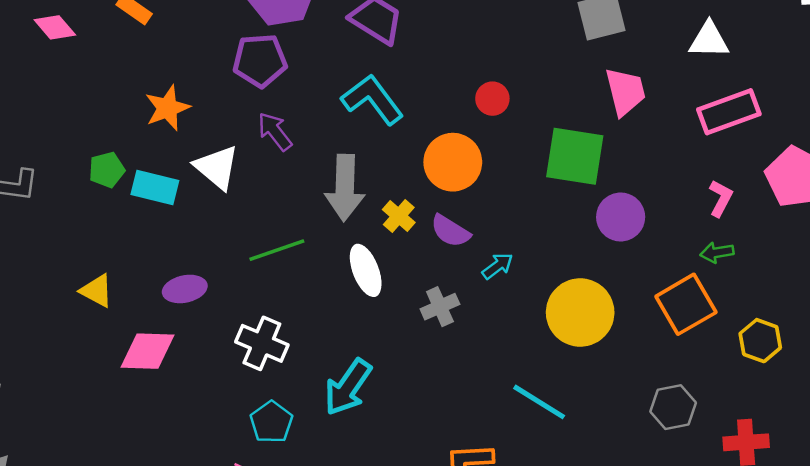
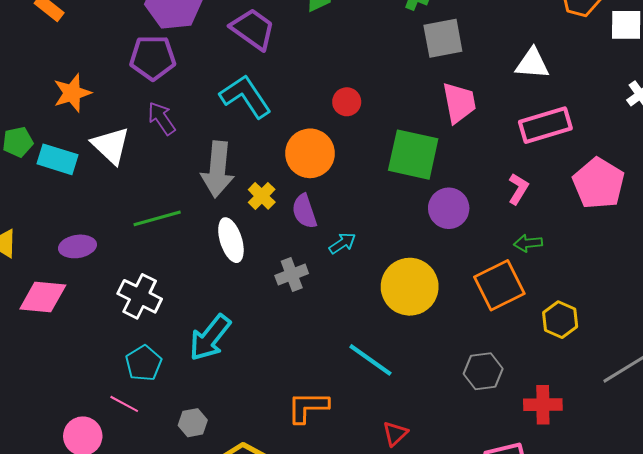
pink L-shape: (721, 198) -> (518, 189), moved
purple semicircle: (450, 231) -> (304, 211), turned 36

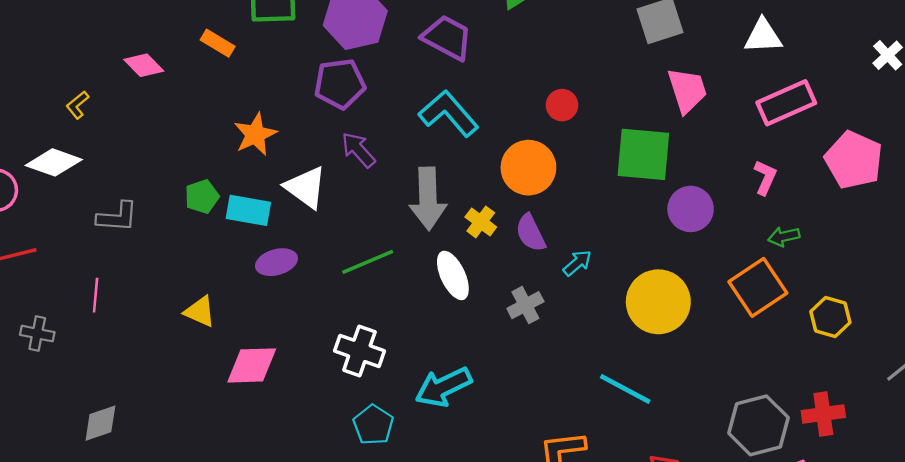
purple ellipse: (77, 246) -> (276, 262), moved
cyan arrow: (210, 338) -> (443, 387), turned 33
gray hexagon: (483, 371) -> (758, 425), moved, size x1.4

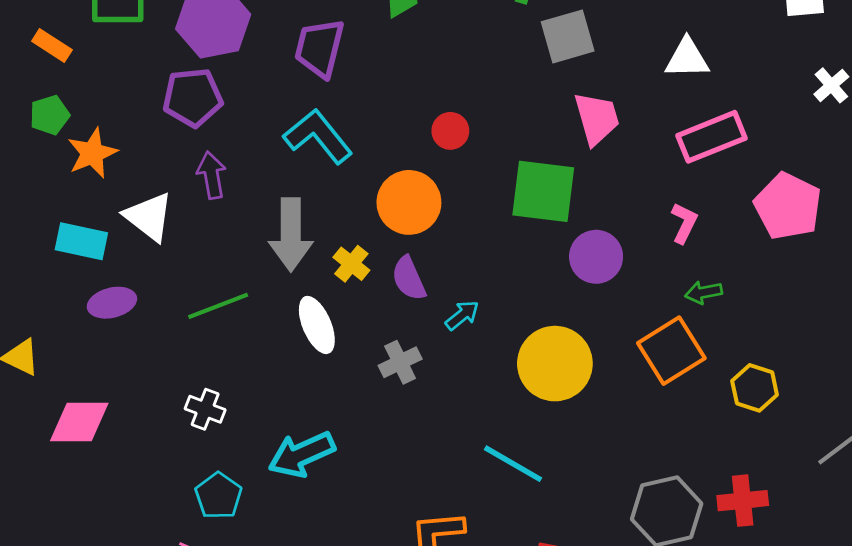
purple trapezoid: (447, 38) -> (319, 48), turned -106
purple arrow: (358, 150) -> (212, 175), turned 30
green pentagon: (202, 197) -> (50, 115), moved
white cross: (359, 351) -> (205, 409), size x0.7

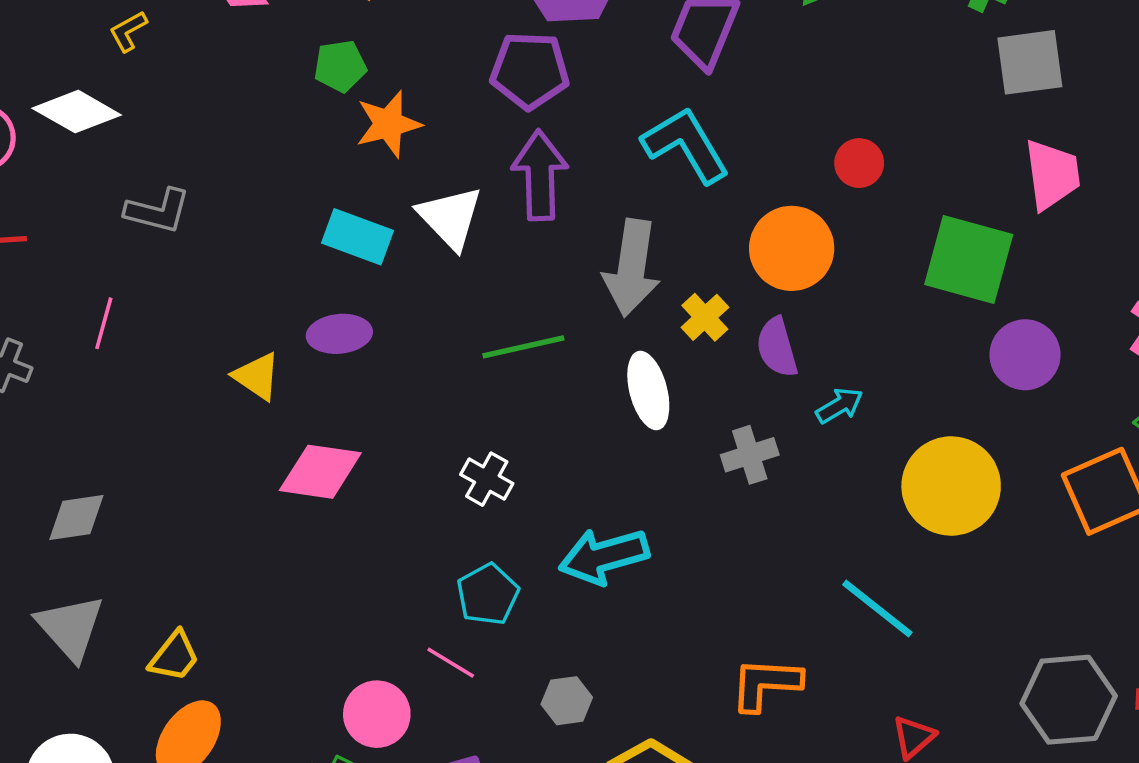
purple arrow: (212, 175) -> (540, 175), size x1.4
purple ellipse: (112, 303) -> (339, 334), moved

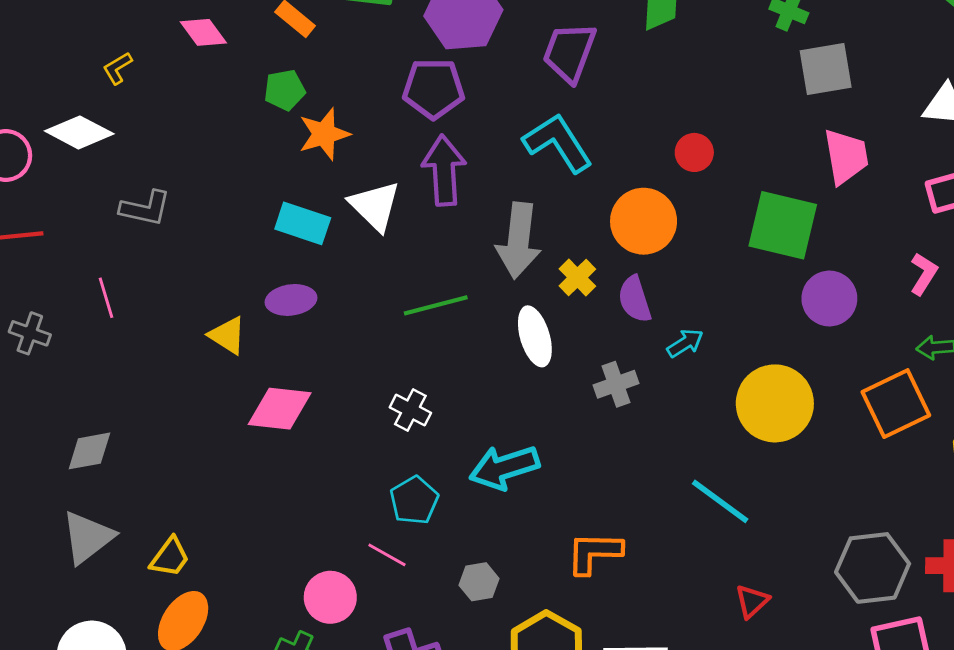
pink line: (104, 323) -> (106, 298), turned -30
gray triangle: (70, 627) -> (88, 537), turned 36
orange L-shape: (766, 684) -> (594, 553), moved

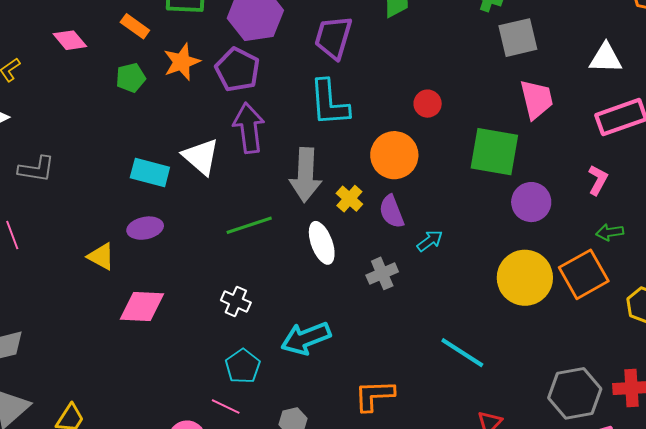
purple pentagon: (433, 88) -> (237, 70), turned 30
orange star: (324, 134) -> (182, 62), moved
cyan L-shape: (558, 143) -> (329, 103), turned -148
yellow circle: (775, 403) -> (525, 278), moved

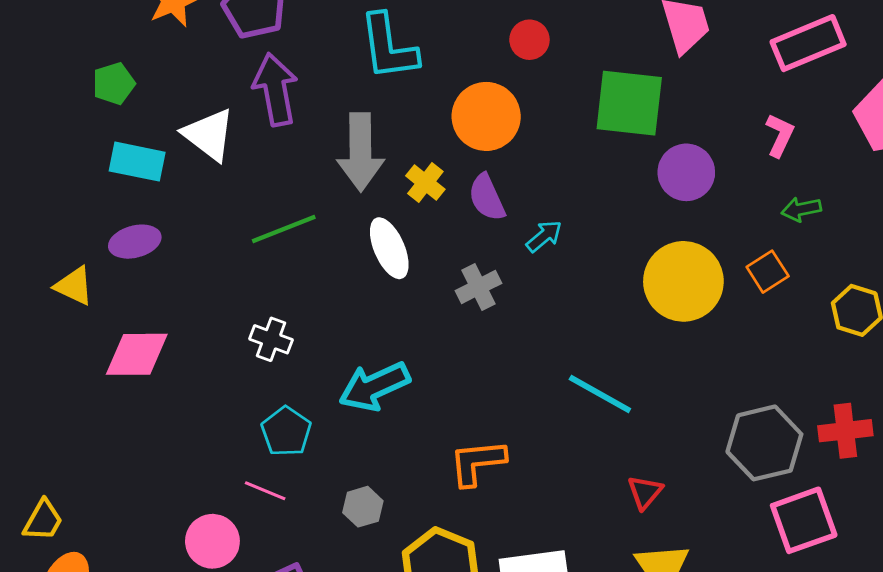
green pentagon: (131, 78) -> (114, 84), moved
orange square: (584, 274) -> (768, 272), size x0.6

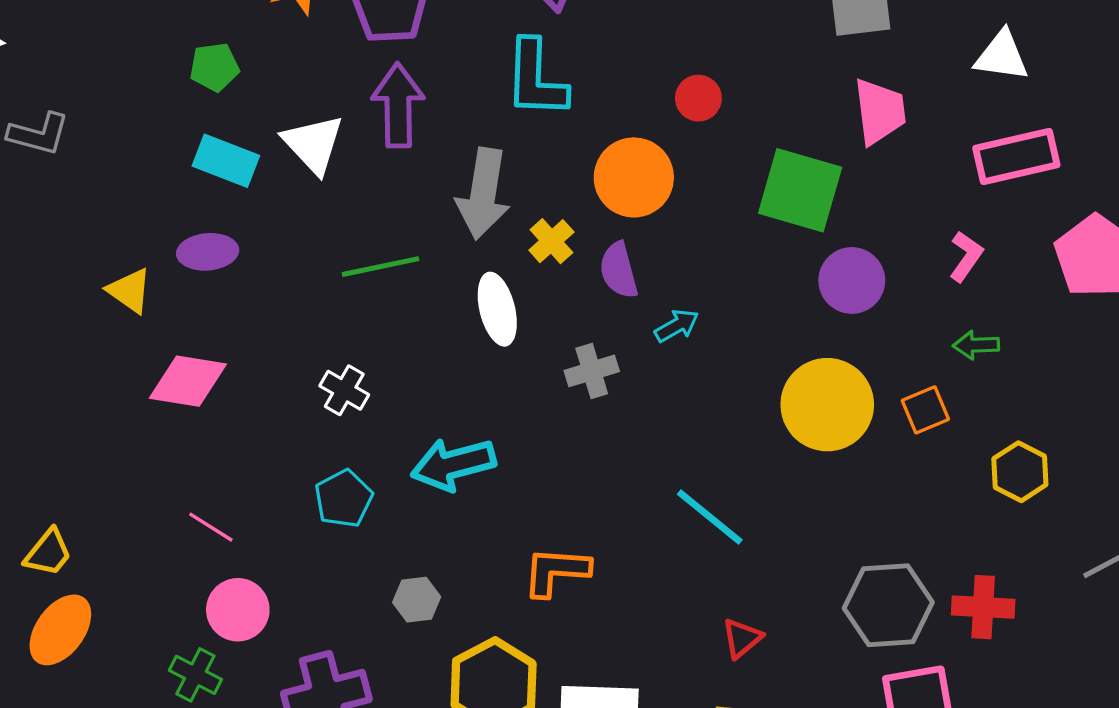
pink line: (265, 491) -> (211, 527), moved

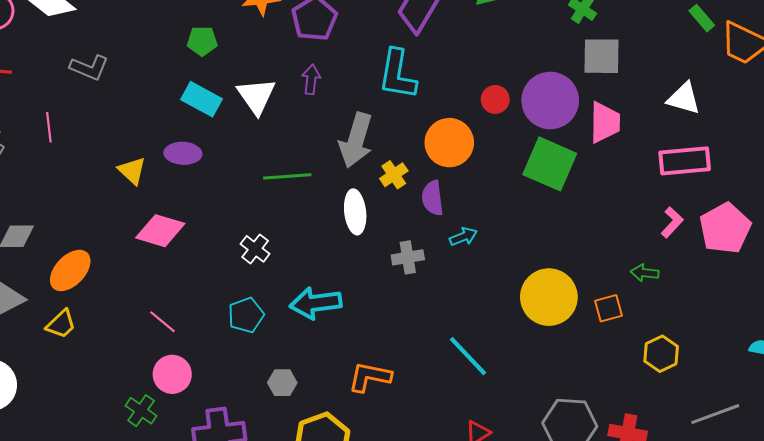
purple arrow: (398, 105) -> (311, 79), size x0.6
pink L-shape: (966, 256) -> (672, 222), moved
purple circle: (852, 280) -> (550, 100), moved, size x1.4
orange ellipse: (60, 630) -> (70, 270), moved

